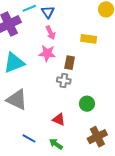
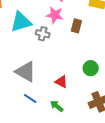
gray cross: (64, 80) -> (43, 34), moved
gray triangle: (17, 100) -> (26, 72), moved

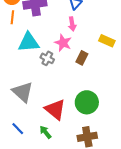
green circle: (91, 68) -> (87, 102), size x1.5
red triangle: (61, 82) -> (55, 109), size x1.6
blue line: (30, 98) -> (18, 129), moved

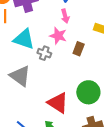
cyan triangle: (29, 42) -> (24, 39), turned 30
gray triangle: (23, 92) -> (20, 76), moved

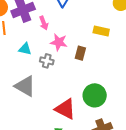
pink arrow: (65, 16) -> (44, 23), moved
cyan triangle: (24, 39) -> (25, 49), size x0.6

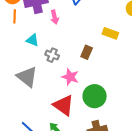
pink star: (59, 42) -> (70, 77), moved

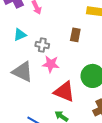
cyan triangle: (32, 40) -> (20, 35), turned -32
pink star: (70, 77) -> (51, 64), moved

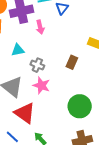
red triangle: (64, 92) -> (25, 113), moved

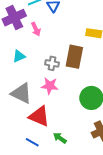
brown rectangle: (72, 62) -> (74, 57), size x1.6
gray cross: (37, 65) -> (52, 63), moved

